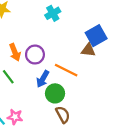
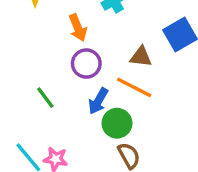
brown triangle: (88, 50) -> (141, 57), moved
orange arrow: (15, 52) -> (78, 28), moved

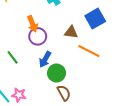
orange arrow: (78, 28) -> (32, 24), moved
orange line: (134, 87) -> (89, 51), moved

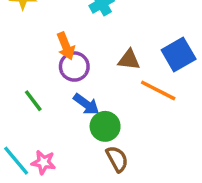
blue square: (95, 19) -> (179, 55), moved
blue arrow: (45, 59) -> (86, 104), turned -84

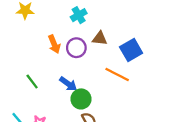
brown triangle: (129, 60) -> (100, 38), moved
purple circle: (74, 67) -> (76, 48), moved

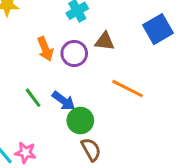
blue square: (131, 50) -> (158, 29), moved
green line: (32, 81) -> (33, 98), moved

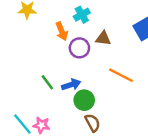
orange arrow: (45, 49) -> (62, 31), moved
blue arrow: (64, 101) -> (71, 85), turned -54

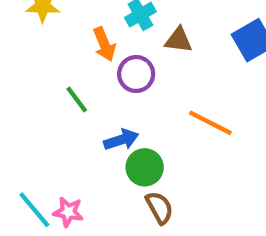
brown triangle: (103, 38) -> (179, 40), moved
green line: (47, 82) -> (77, 99), moved

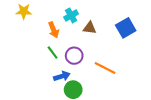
purple circle: (136, 74) -> (74, 56), moved
green line: (77, 99) -> (53, 53), moved

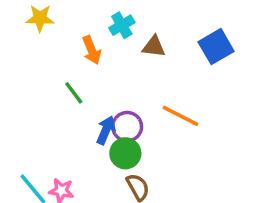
green line: (53, 53) -> (74, 93), moved
purple circle: (74, 56) -> (127, 127), moved
blue arrow: (62, 76) -> (106, 130), turned -49

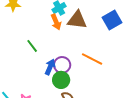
brown triangle: (154, 47) -> (77, 20), size x1.5
orange arrow: (92, 50) -> (56, 22), moved

